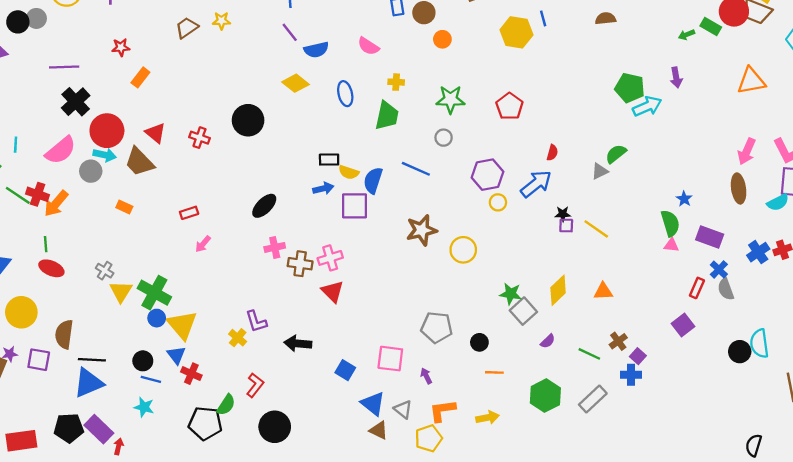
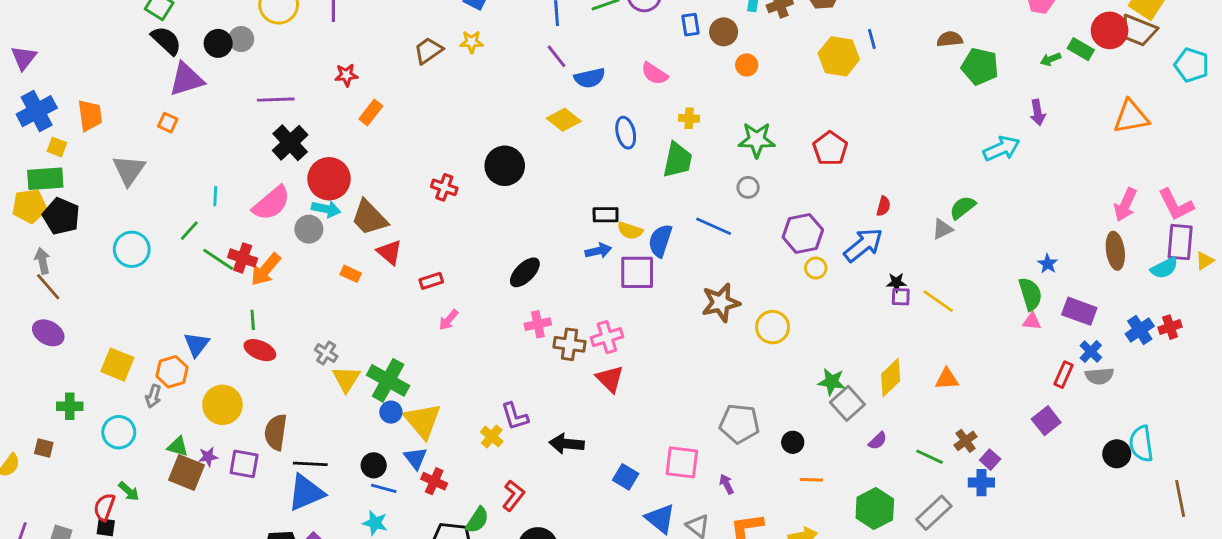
green pentagon: (630, 88) -> (980, 66), moved
red triangle: (156, 133) -> (389, 252), moved
gray semicircle: (726, 289) -> (1099, 376), turned -75

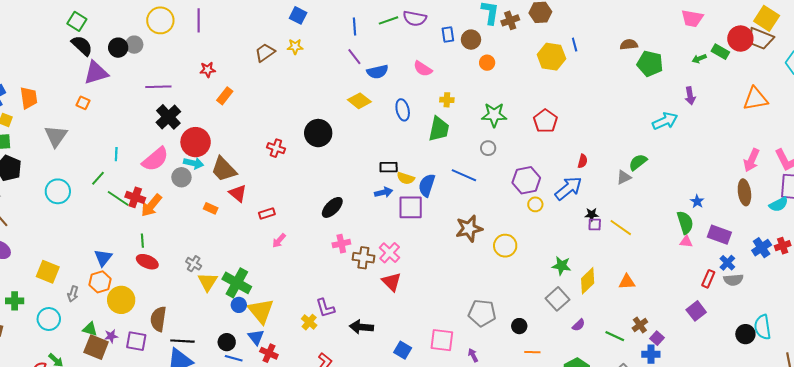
pink cross: (607, 337) -> (390, 253), turned -30
orange hexagon: (172, 372) -> (100, 282), moved
green star: (832, 382) -> (561, 266), moved

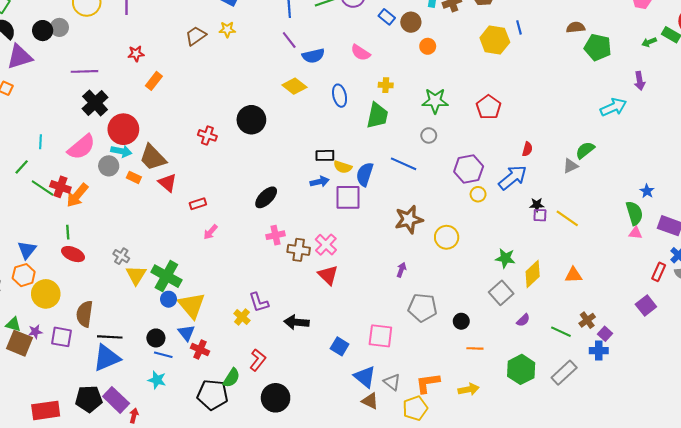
blue rectangle: (448, 35) -> (387, 17), turned -42
orange rectangle: (211, 208) -> (134, 177), moved
purple arrow: (473, 355) -> (401, 270), moved, turned 48

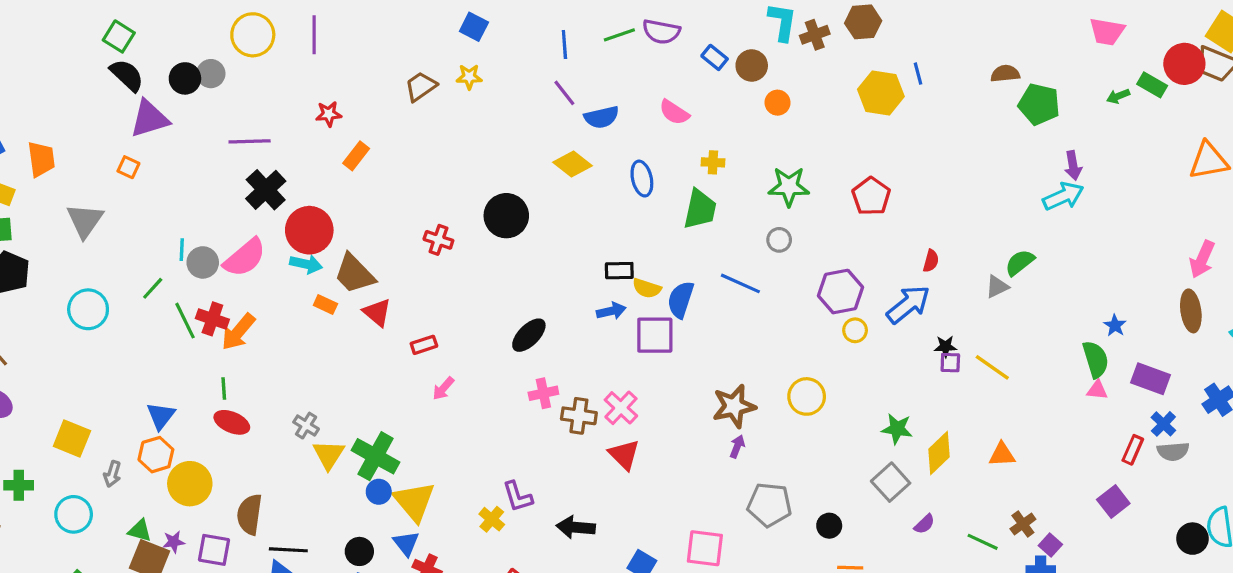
purple arrow: (640, 81) -> (1073, 166), moved
gray circle: (109, 166) -> (203, 262), moved
green line: (43, 188) -> (185, 321), turned 30
brown star: (409, 219) -> (734, 406), moved

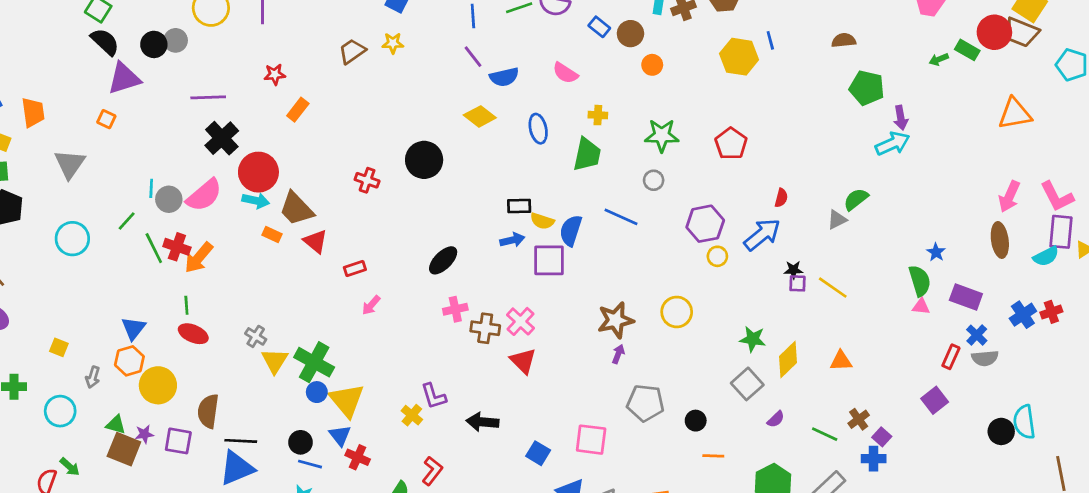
green pentagon: (1039, 104) -> (867, 88), moved
yellow square: (72, 438) -> (59, 347), size x0.6

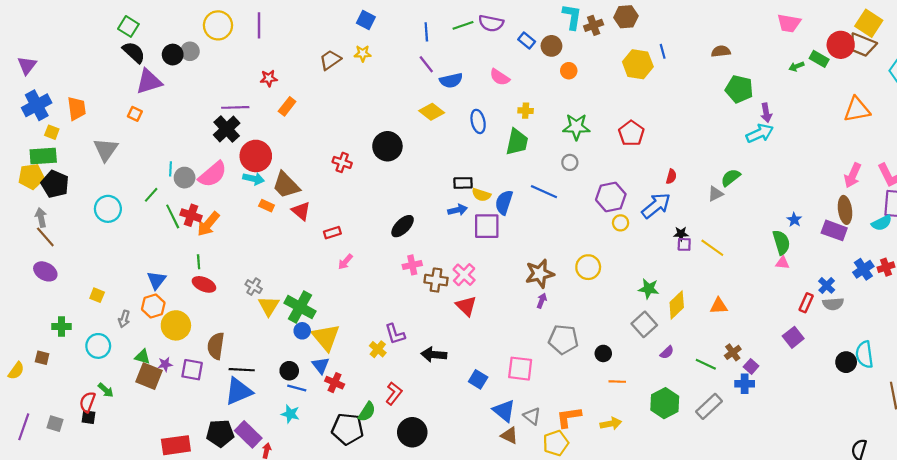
purple line: (208, 97) -> (235, 107), moved
purple rectangle: (966, 297) -> (834, 230), moved

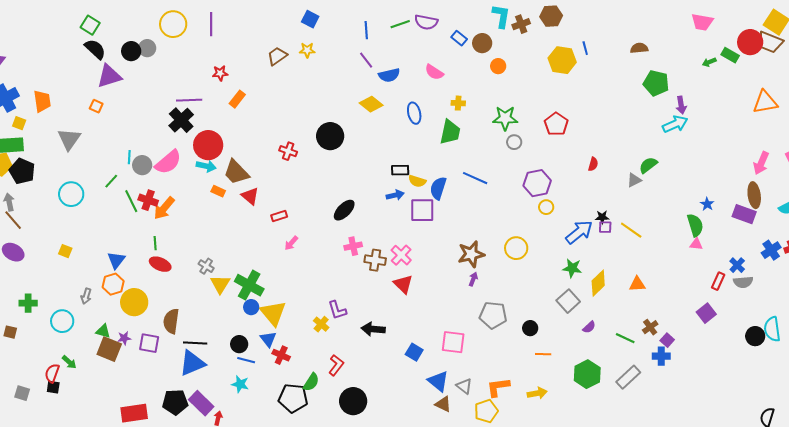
gray circle: (570, 162) -> (514, 142), moved
blue arrow: (656, 206) -> (579, 232), moved
yellow square: (97, 295) -> (65, 251), moved

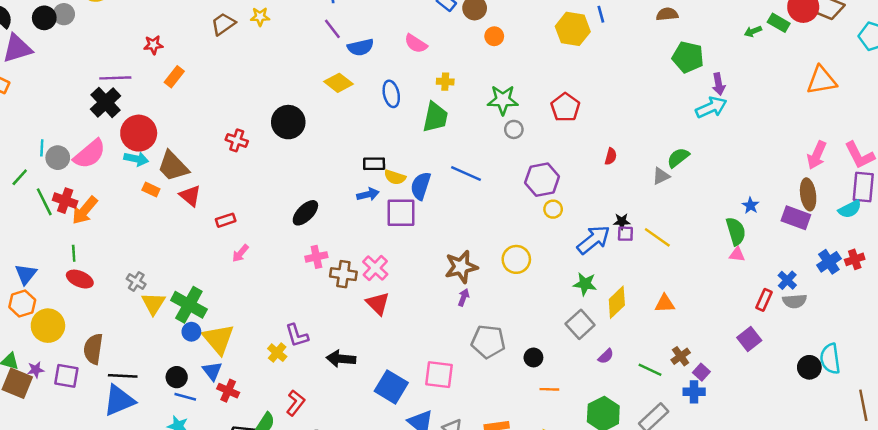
blue square: (414, 352) -> (391, 387), size x1.5

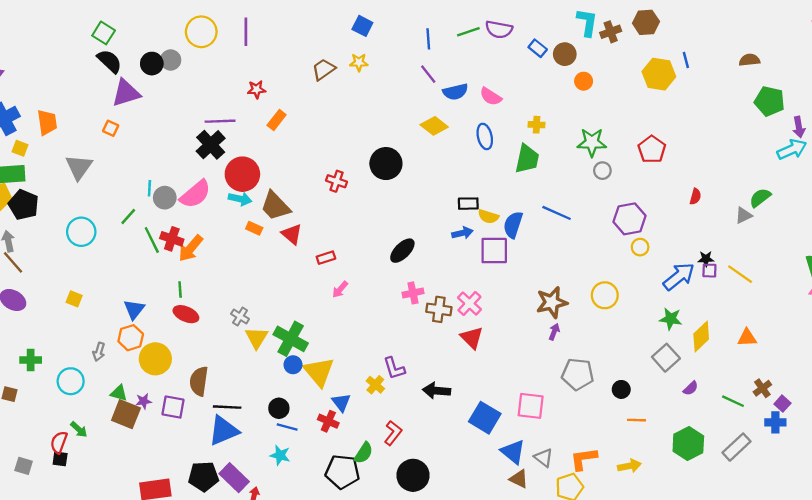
pink semicircle: (416, 44) -> (491, 96), moved
blue triangle: (212, 371) -> (341, 402), moved

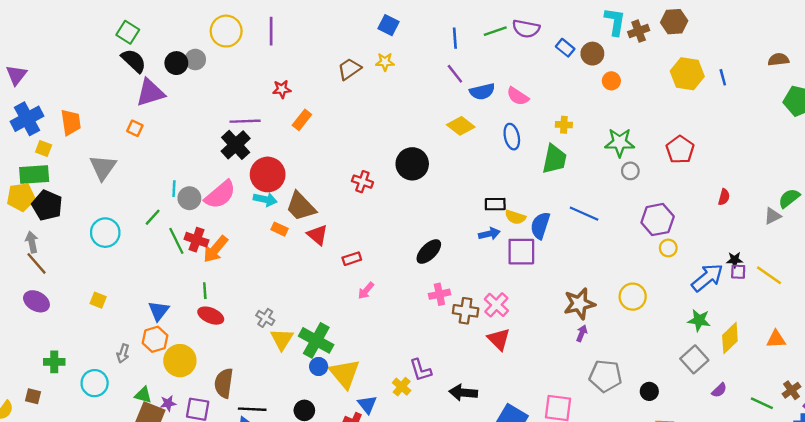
blue line: (686, 60) -> (723, 77), moved

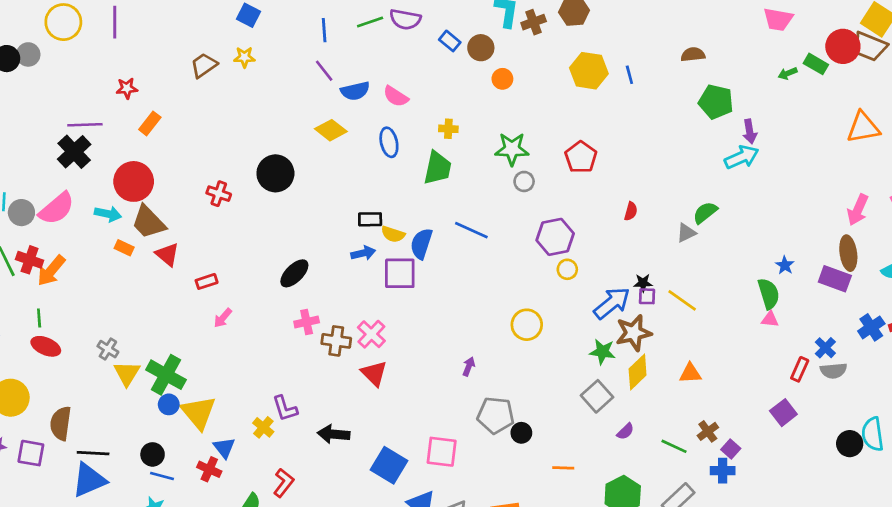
red circle: (268, 174) -> (134, 181), moved
brown star: (579, 304) -> (634, 333), moved
black circle: (649, 391) -> (521, 433), moved

